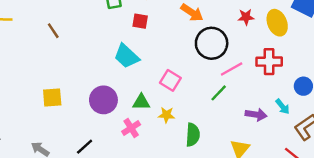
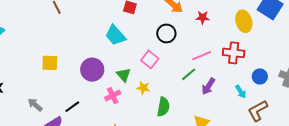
red star: (246, 17) -> (203, 18), moved
black circle: (212, 43) -> (166, 33), moved, size x0.7
green triangle: (141, 102) -> (124, 75), turned 42
purple arrow: (256, 115) -> (208, 86), moved, turned 108

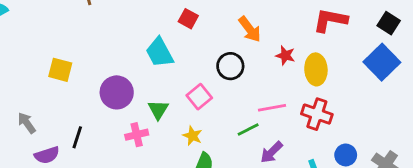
yellow ellipse: (244, 21) -> (316, 69), moved
yellow star: (143, 88) -> (192, 136), moved
black line: (72, 107) -> (77, 137), turned -49

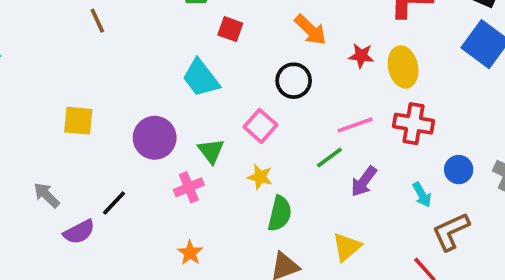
black line: (77, 137) -> (114, 203), turned 35

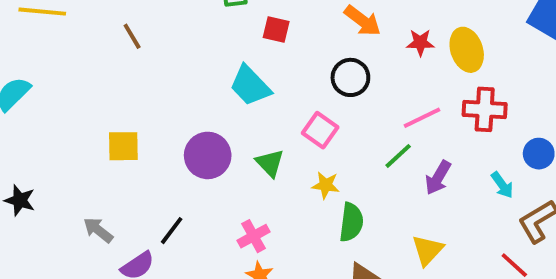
pink cross: (189, 187) -> (254, 236), moved

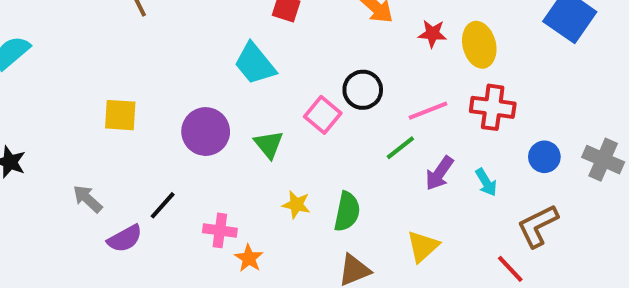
black circle: (350, 77) -> (363, 90), moved
yellow star: (326, 185) -> (296, 205), moved
cyan arrow: (502, 185) -> (486, 182), moved
pink cross: (254, 236) -> (220, 230), moved, turned 32

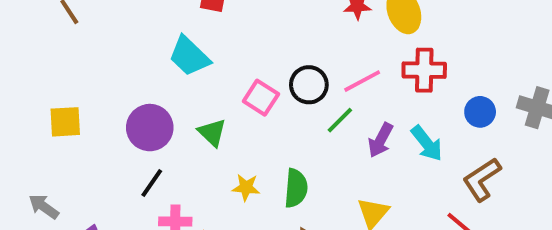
black circle: (363, 90) -> (309, 85), moved
cyan arrow: (486, 182) -> (427, 143), size x1.4
black line: (163, 205) -> (152, 183), moved

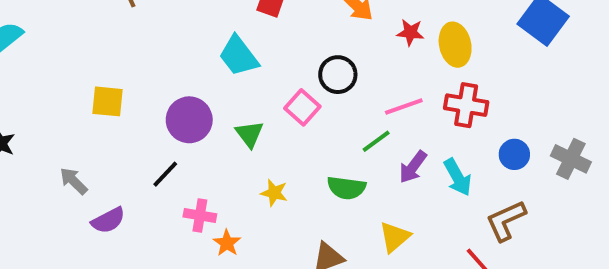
black circle: (309, 85) -> (338, 75), moved
black line: (152, 183) -> (165, 174), moved
green semicircle: (296, 188) -> (346, 188), moved, turned 84

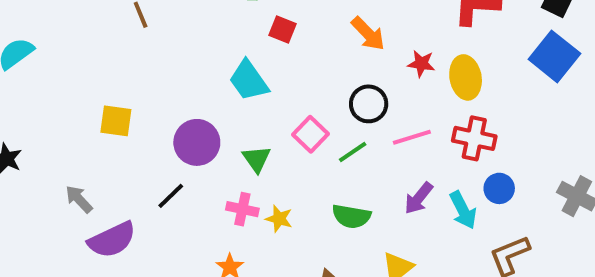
black circle: (338, 75) -> (369, 104), moved
green line: (376, 141) -> (353, 152), moved
blue circle: (514, 154) -> (499, 188), moved
pink cross: (200, 215) -> (242, 209), moved
purple semicircle: (108, 220) -> (112, 240), size x1.4

